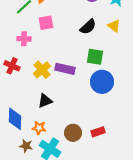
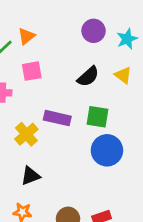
purple rectangle: (65, 69) -> (57, 118), moved

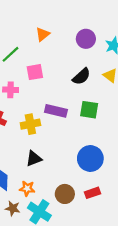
orange triangle: (26, 36) -> (43, 34), moved
yellow cross: (26, 134) -> (30, 124), turned 30
blue circle: (107, 150) -> (90, 158), moved

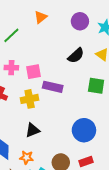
pink square: (35, 72) -> (34, 72), moved
green square: (89, 110) -> (96, 86), moved

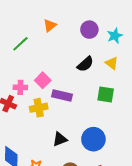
pink cross: (11, 68) -> (20, 87), moved
pink square: (34, 72) -> (43, 80), turned -35
black triangle: (33, 130) -> (60, 139), moved

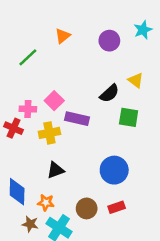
cyan star: (115, 36) -> (143, 30), moved
black semicircle: (85, 64) -> (109, 93), moved
black triangle: (60, 139) -> (55, 170), moved

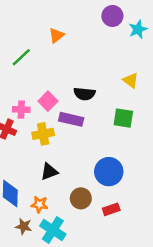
purple circle: (109, 41) -> (112, 16), moved
black semicircle: (109, 93) -> (84, 94), moved, turned 48
brown circle: (87, 208) -> (81, 198), moved

